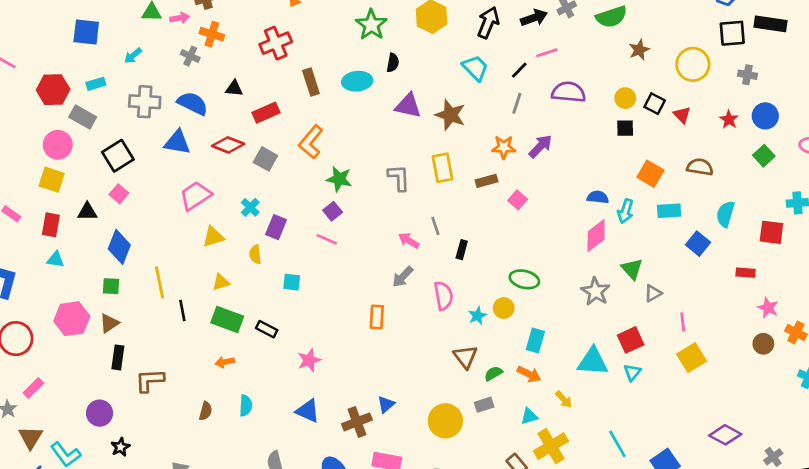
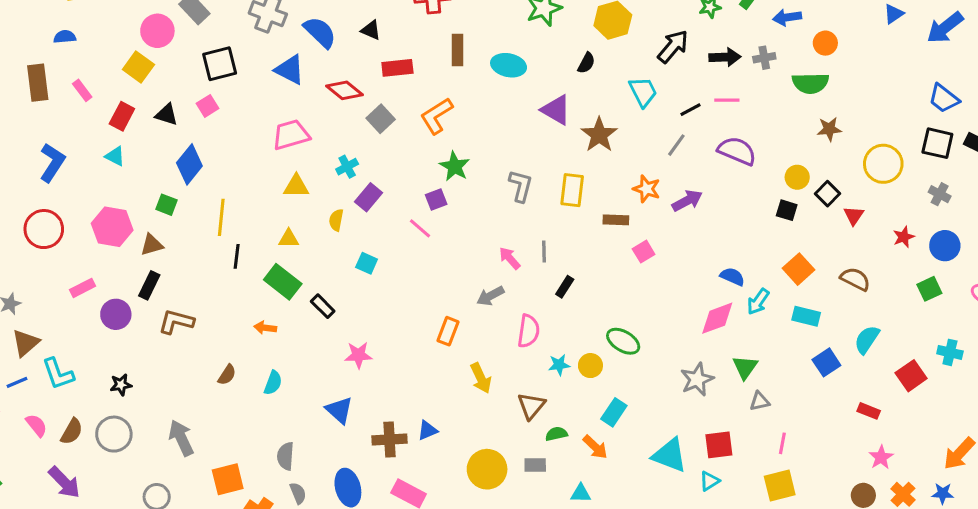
black semicircle: (393, 63) -> (586, 63), moved
red square: (771, 232) -> (911, 376), turned 30
pink rectangle: (33, 388) -> (83, 288), moved
yellow arrow: (564, 399) -> (481, 378), moved, size x1.4
purple circle: (100, 413) -> (116, 314), moved

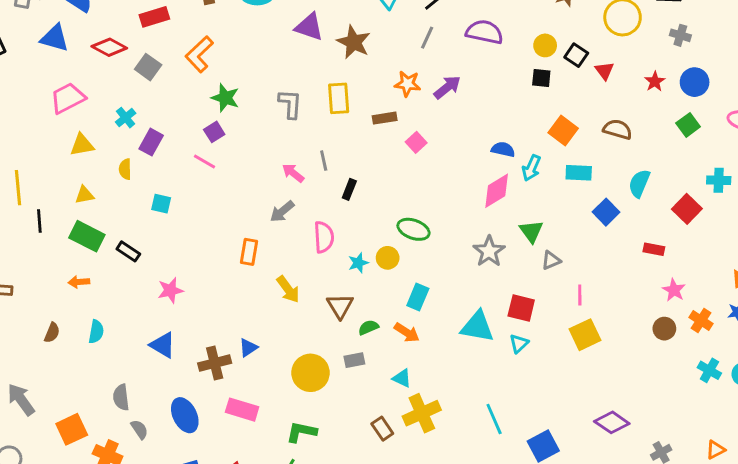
red square: (719, 445) -> (521, 308), turned 32
cyan triangle: (581, 493) -> (402, 378), turned 36

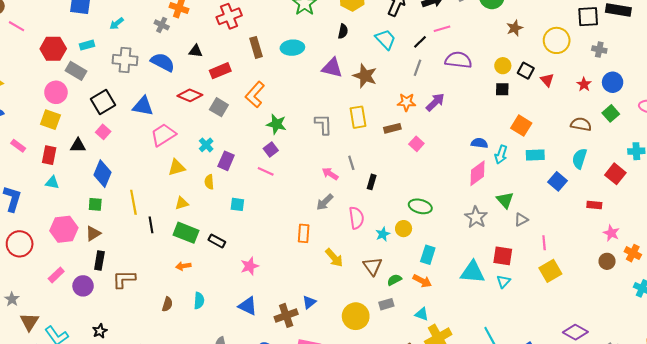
blue triangle: (55, 38) -> (143, 106), moved
brown semicircle: (618, 129) -> (581, 124), moved

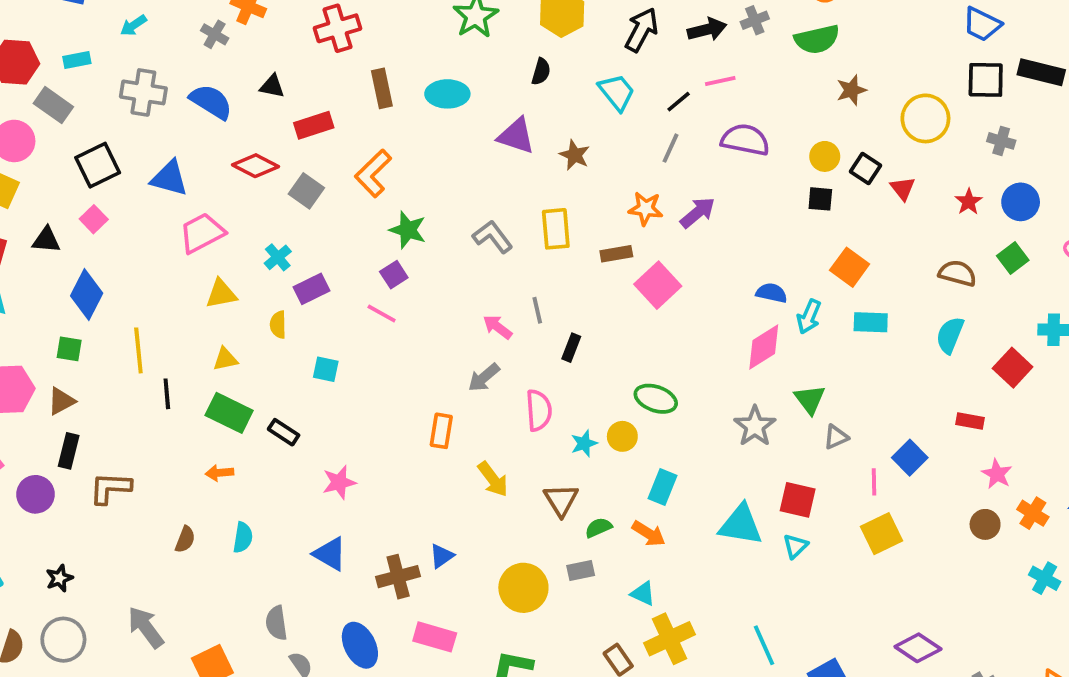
brown star: (365, 76) -> (575, 155), size x0.7
gray L-shape: (323, 124) -> (493, 237), turned -40
pink square: (416, 144) -> (658, 285), size x1.6
purple rectangle: (226, 161) -> (312, 289), turned 36
blue square: (557, 181) -> (910, 458), moved

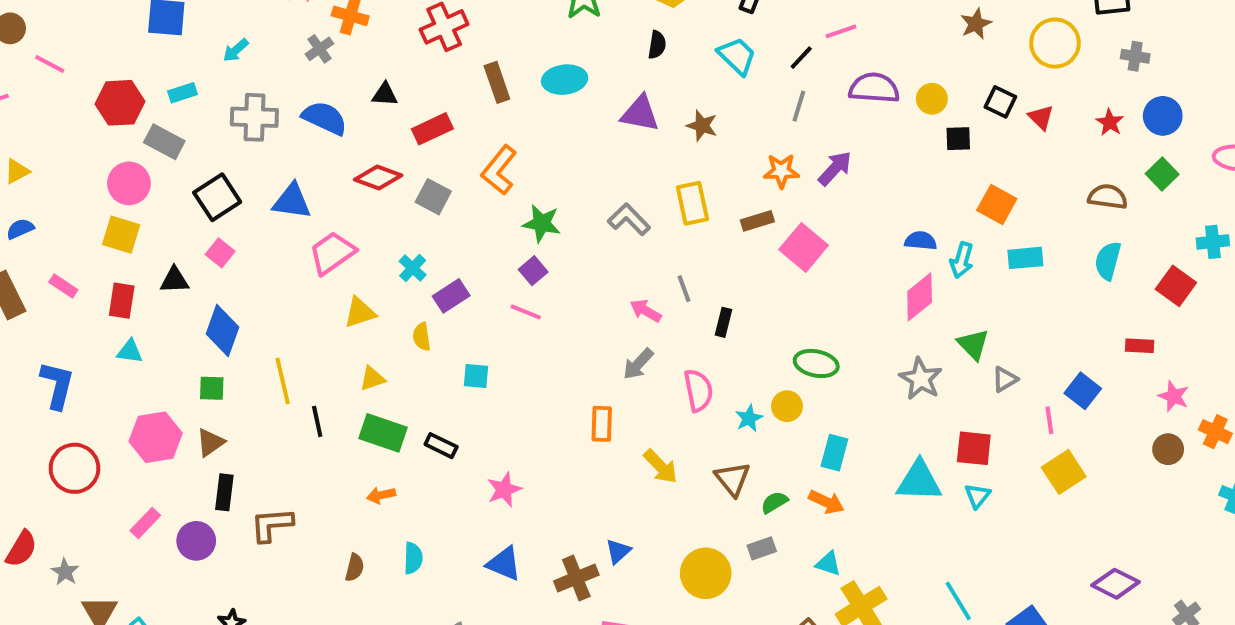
gray cross: (215, 34) -> (319, 49), turned 32
yellow circle: (825, 156) -> (932, 99), moved

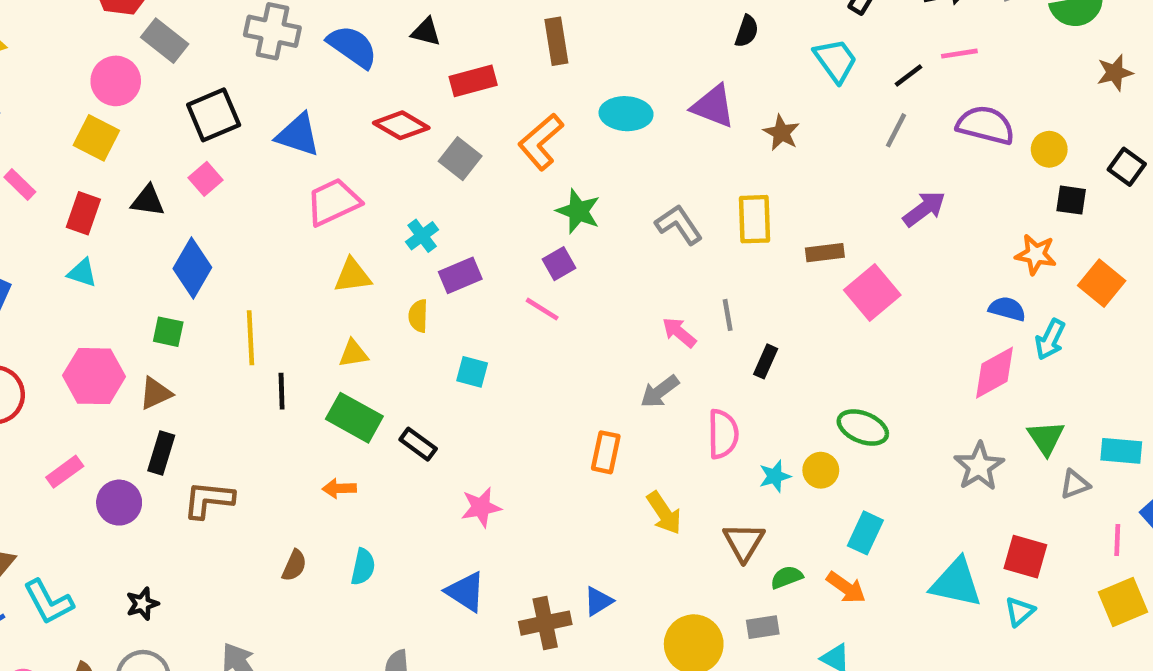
cyan ellipse: (565, 80) -> (626, 114), moved
orange star: (781, 171) -> (1036, 254), moved
cyan rectangle: (1025, 258) -> (1121, 451), moved

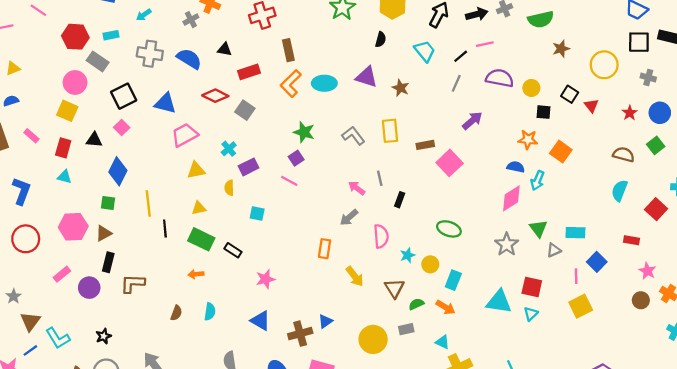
orange L-shape: (541, 142) -> (291, 84), moved
yellow circle: (821, 470) -> (430, 264), moved

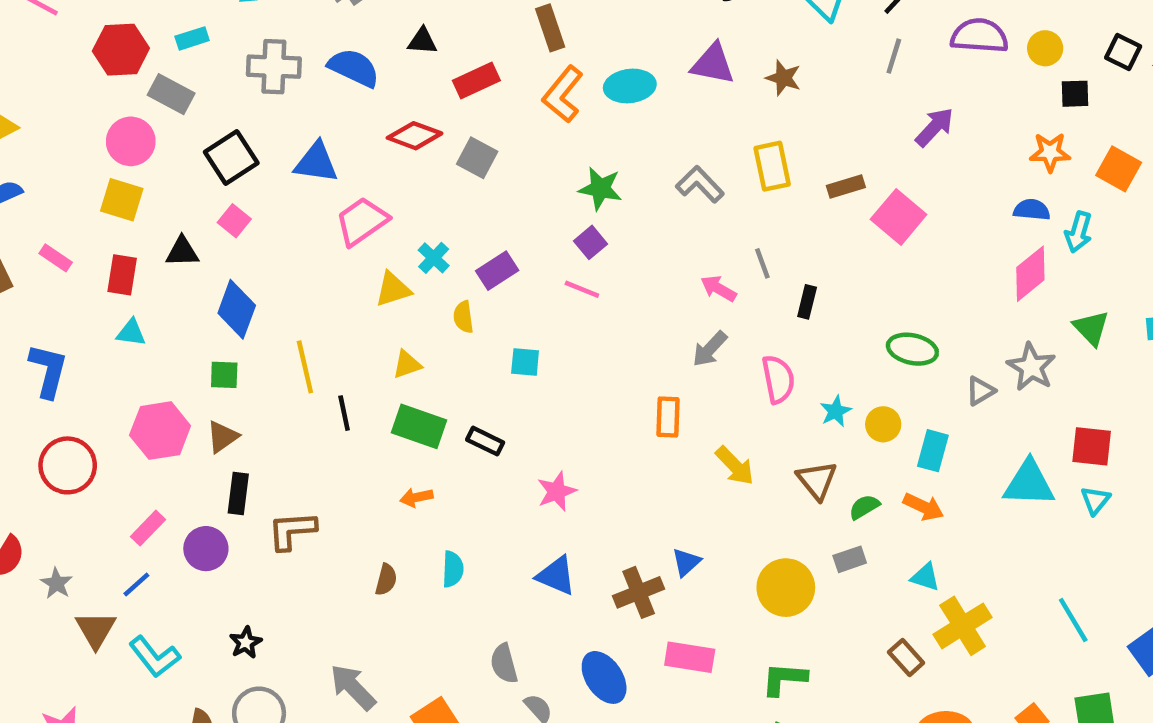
cyan cross: (229, 149) -> (434, 258), moved
gray triangle: (554, 250) -> (980, 391), moved
blue line: (30, 350) -> (136, 584), moved

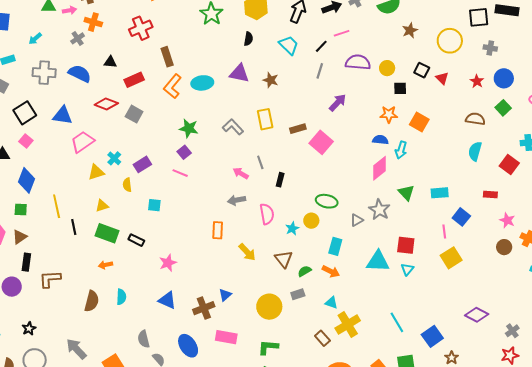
gray arrow: (710, 349) -> (237, 200), turned 36
yellow circle: (883, 424) -> (311, 221), moved
brown semicircle: (386, 580) -> (92, 301), size x1.5

